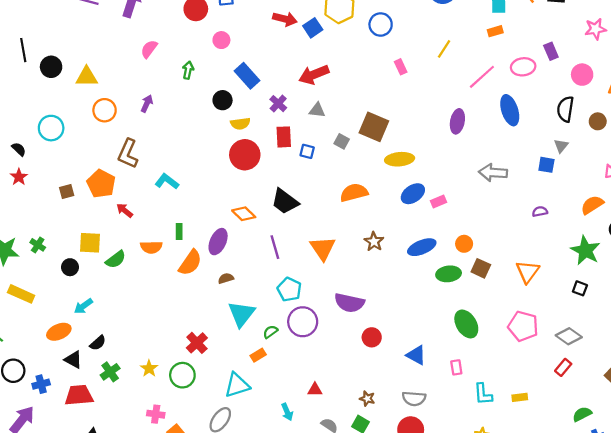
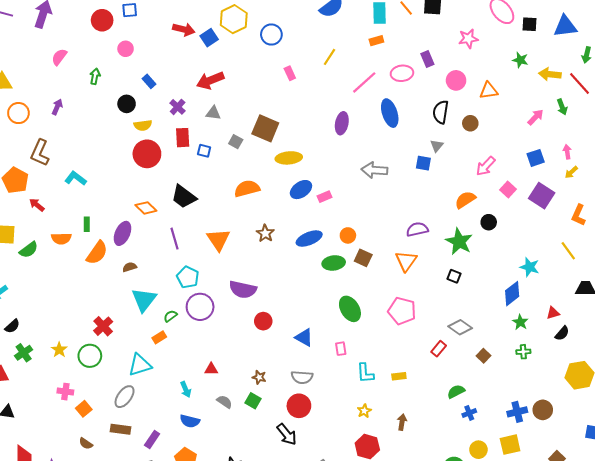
blue rectangle: (247, 76) -> (149, 81), size x0.6
purple semicircle: (540, 212) -> (417, 229), moved, size x1.5
gray diamond: (569, 336) -> (460, 327), moved

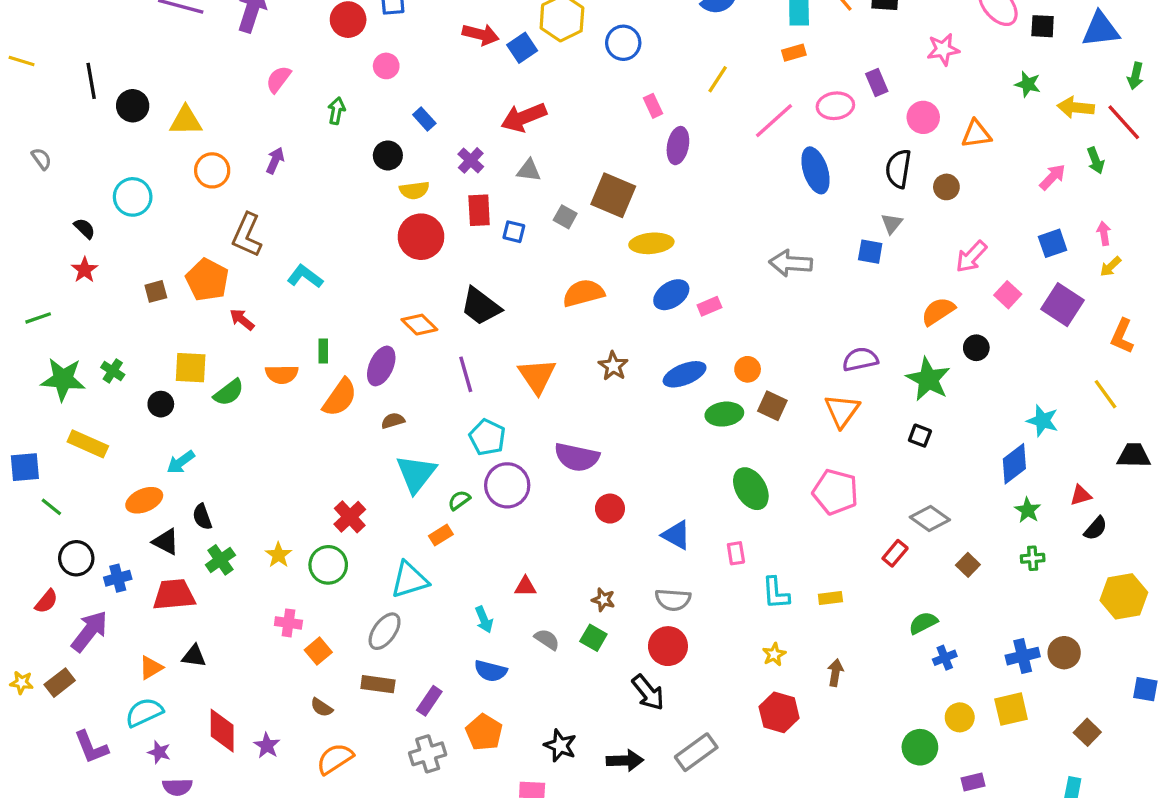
purple ellipse: (342, 123) -> (678, 146), moved
black semicircle: (12, 326) -> (202, 517), turned 112

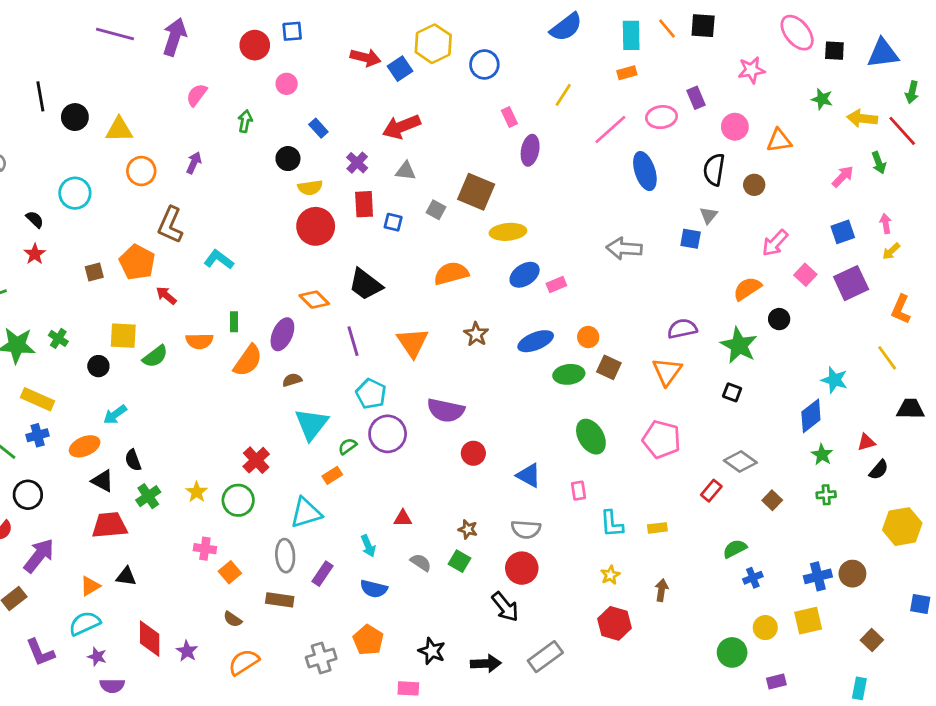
purple square: (1062, 305) -> (851, 283), turned 32
blue cross: (118, 578) -> (38, 435), moved
gray ellipse: (385, 631) -> (285, 556), turned -40
purple rectangle: (429, 701) -> (323, 574), moved

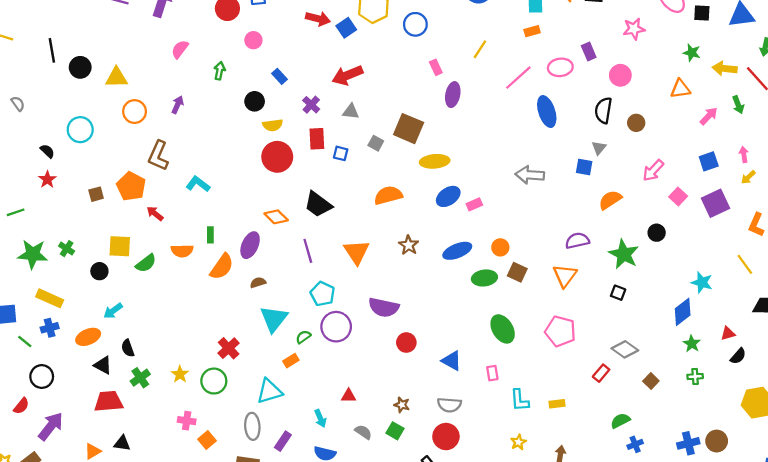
orange triangle: (779, 141) -> (680, 89), moved
orange semicircle: (747, 289) -> (610, 200), moved

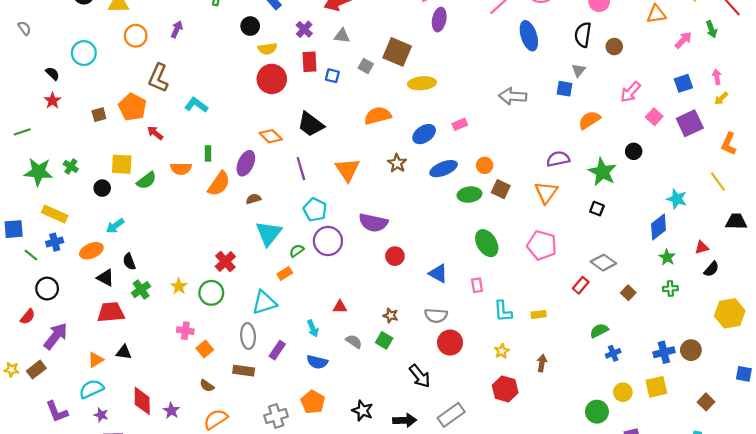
blue ellipse: (448, 196) -> (424, 134), moved
red circle: (446, 437) -> (450, 343), moved

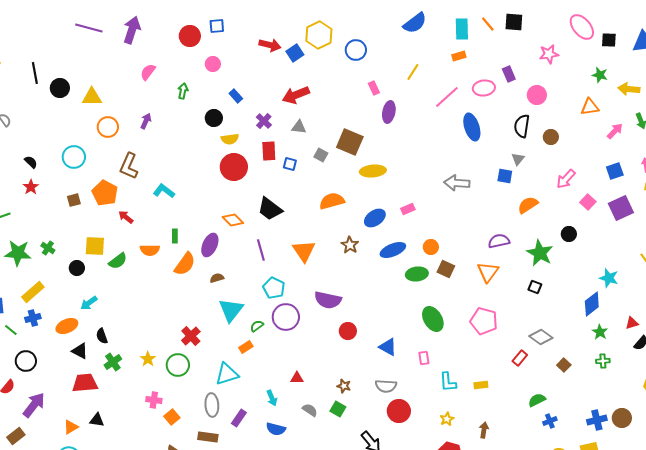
cyan circle: (84, 53) -> (74, 157), moved
yellow rectangle: (55, 214) -> (33, 292), turned -65

